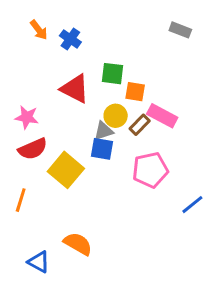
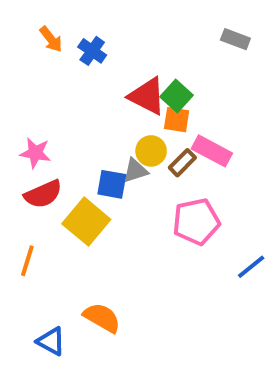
green square: (113, 74) -> (177, 96), moved, turned 35
red triangle: (75, 89) -> (147, 96), moved
blue square: (102, 149) -> (112, 184), moved

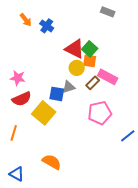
gray rectangle: (235, 39) -> (108, 12), moved
yellow circle: (151, 151) -> (77, 68), moved
blue triangle: (51, 341) -> (17, 174), moved

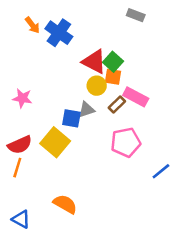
blue cross: (47, 26) -> (59, 33), size x1.5
red semicircle: (22, 99) -> (20, 145), moved

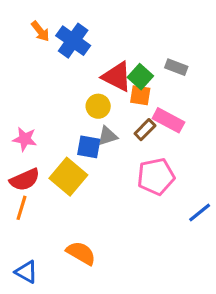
gray rectangle: (136, 15) -> (176, 67), moved
yellow circle: (97, 86) -> (98, 106), moved
pink star: (22, 98) -> (25, 139), moved

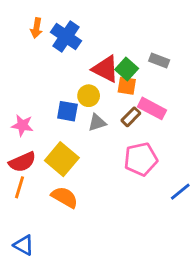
orange arrow: (40, 31) -> (36, 28), turned 48
blue square: (89, 147) -> (67, 111), moved
orange semicircle: (81, 253) -> (65, 197), moved

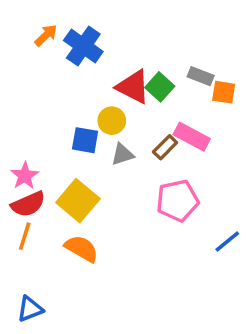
orange arrow: (36, 28) -> (46, 35), turned -144
orange square: (127, 86) -> (224, 92), moved
pink star: (22, 125) -> (25, 176), moved, turned 30
blue triangle: (24, 245) -> (30, 309), turned -50

